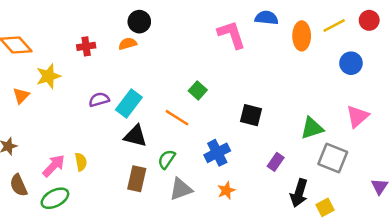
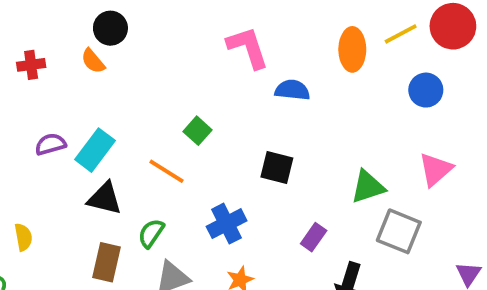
blue semicircle: (267, 18) -> (292, 90), moved
red circle: (369, 20) -> (453, 26), size x1.5
orange semicircle: (128, 44) -> (93, 61), turned -114

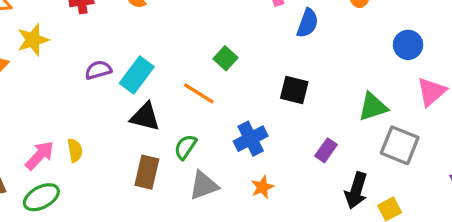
blue semicircle: (292, 90) -> (308, 23), turned 104
blue circle: (426, 90) -> (408, 45), moved

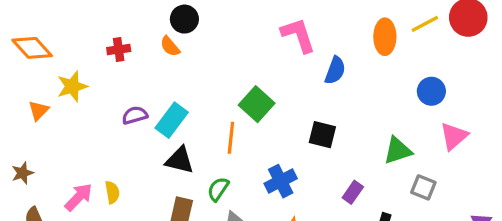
green square: (226, 58) -> (257, 104), size x1.5
orange line: (199, 93) -> (231, 138), turned 64
gray square: (400, 145) -> (423, 187), size x0.7

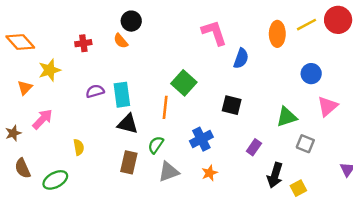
cyan rectangle: (172, 120) -> (122, 95), turned -45
pink arrow: (79, 197) -> (42, 119), moved

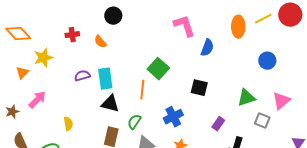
orange semicircle: (121, 41) -> (100, 42), moved
pink triangle: (328, 106) -> (281, 101), moved

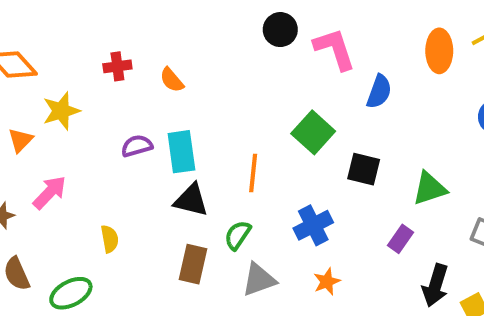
black circle: (113, 16) -> (280, 30), moved
green square: (158, 69) -> (313, 132), moved
green triangle: (246, 98) -> (430, 189), moved

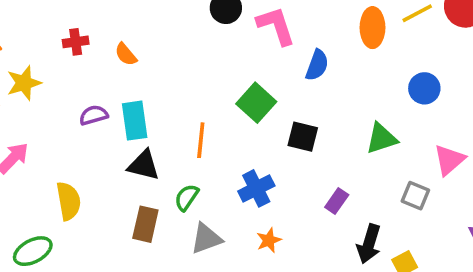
green triangle: (430, 189) -> (381, 138), moved
yellow semicircle: (110, 239) -> (69, 201), size x1.5

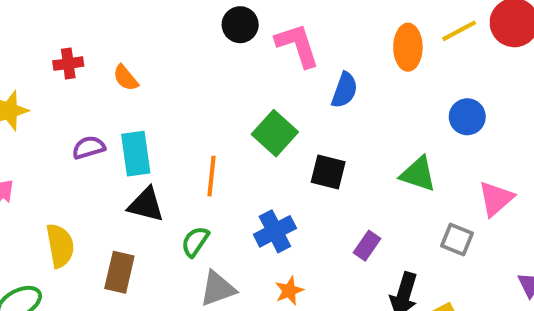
green triangle: (381, 138) -> (418, 174), turned 36
brown rectangle: (145, 224) -> (119, 272), moved

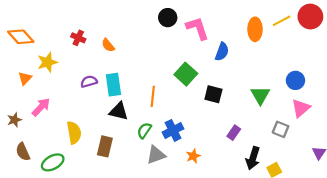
red cross: (68, 64) -> (78, 38), turned 32
blue circle: (467, 117) -> (295, 80), moved
green triangle: (418, 174) -> (260, 95), turned 42
blue cross: (275, 231) -> (173, 130), moved

